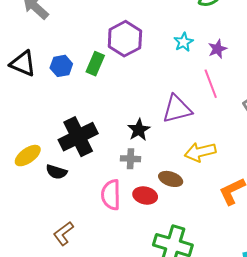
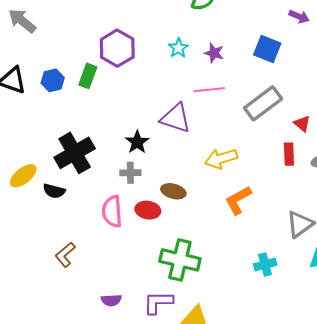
purple star: (217, 49) -> (214, 53), turned -30
pink line: (211, 84) -> (209, 90), turned -72
purple triangle: (177, 109) -> (176, 118), turned 36
yellow arrow: (200, 152) -> (221, 159), moved

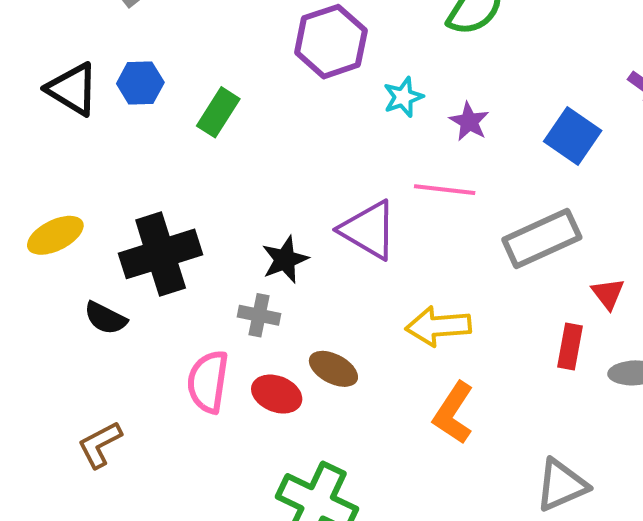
purple hexagon: (117, 48) -> (331, 42), moved
blue hexagon: (53, 80) -> (140, 83), moved
yellow ellipse: (23, 176) -> (55, 235), moved
orange L-shape: (238, 200) -> (453, 413), turned -40

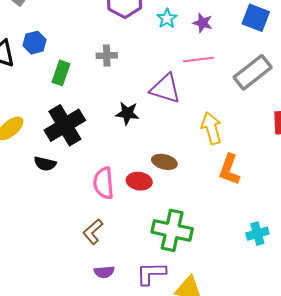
green rectangle: (218, 112) -> (61, 73), moved
black star: (285, 260) -> (127, 113), turned -30
gray cross: (259, 315) -> (107, 55), moved
yellow arrow: (438, 326) -> (212, 128), turned 92
brown L-shape: (100, 445) -> (93, 232), moved

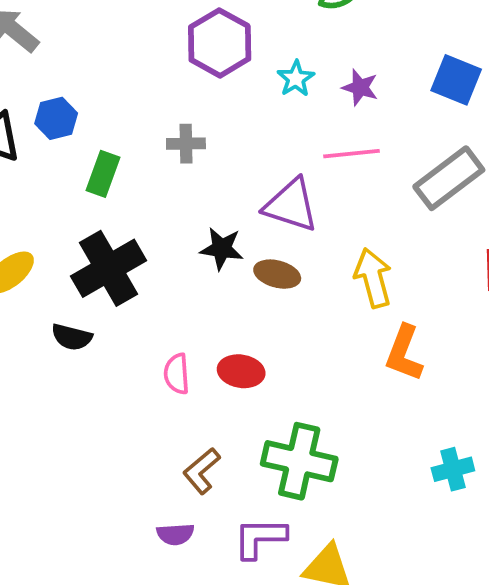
brown ellipse: (164, 162) -> (277, 274), moved
pink semicircle: (104, 183) -> (177, 374), size x0.7
brown L-shape: (93, 232) -> (202, 471), moved

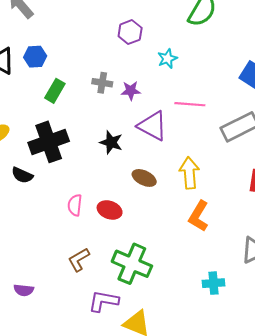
purple hexagon: (220, 43) -> (130, 32), size x0.7
purple star: (360, 87) -> (131, 91), moved, turned -30
brown ellipse: (277, 274) -> (144, 178), moved
purple semicircle: (175, 534) -> (24, 290), moved

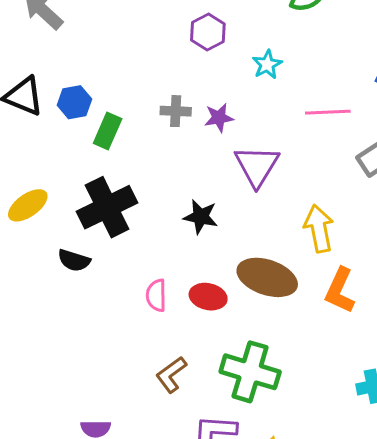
blue hexagon: (35, 57) -> (74, 102), moved
pink line: (190, 104) -> (328, 112), moved
purple triangle: (152, 126) -> (257, 166), turned 40
black star: (111, 142) -> (201, 217), moved
brown ellipse: (144, 178) -> (267, 277), moved, size x1.6

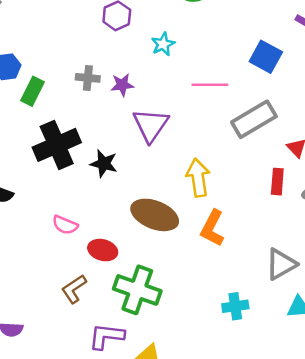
black cross: (107, 207) -> (57, 145), moved
pink semicircle: (156, 295) -> (65, 225), turned -70
red ellipse: (208, 297) -> (103, 250), moved

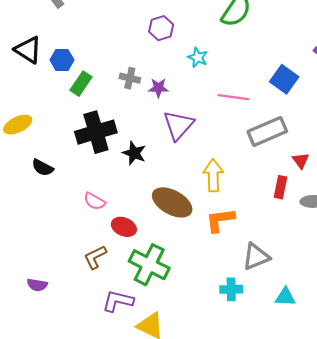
cyan star: (163, 44) -> (198, 57), turned -30
orange L-shape: (212, 228) -> (220, 220), turned 48
gray triangle: (281, 264) -> (256, 257), moved

